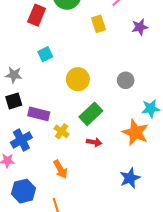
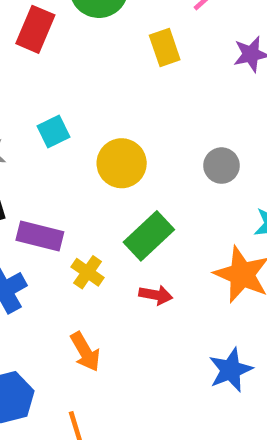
cyan square: (45, 54) -> (53, 131), moved

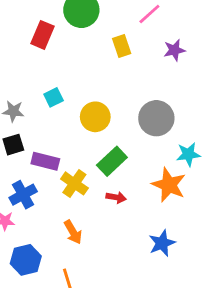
gray circle: (222, 166) -> (156, 118), size x1.6
yellow cross: (88, 272) -> (74, 183), size x1.4

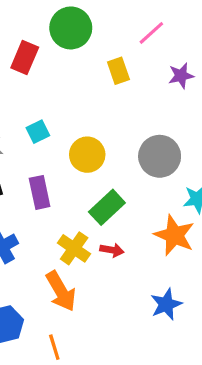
purple rectangle: (45, 161) -> (40, 192), moved, turned 64
yellow cross: (74, 183) -> (74, 248), moved
orange arrow: (73, 232) -> (61, 291), size x1.4

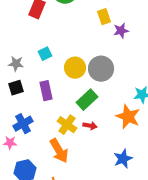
yellow rectangle: (118, 71) -> (104, 17), moved
purple star: (181, 76) -> (121, 31), moved
gray circle: (160, 156) -> (101, 69), moved

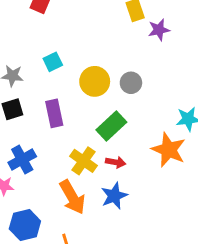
gray circle: (101, 69) -> (131, 83), size x0.6
blue star: (123, 159) -> (114, 196), moved

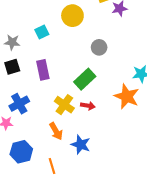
yellow circle: (95, 81) -> (72, 16), moved
blue star: (114, 196) -> (81, 145), moved, turned -30
orange arrow: (72, 197) -> (56, 131), size x0.7

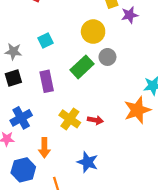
yellow circle: (72, 16) -> (93, 32), moved
green rectangle: (85, 79) -> (82, 67), moved
orange star: (127, 96) -> (137, 110), turned 30
orange arrow: (56, 131) -> (44, 148), moved, turned 30

